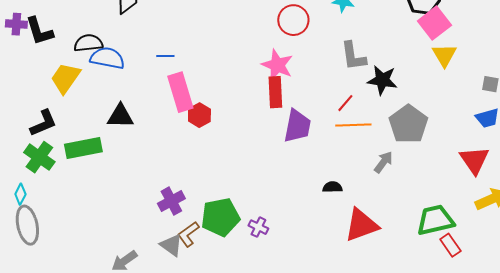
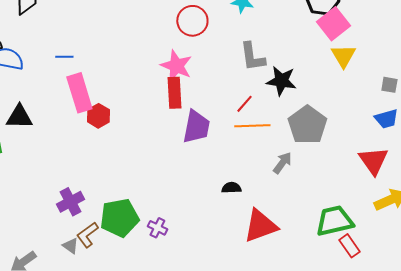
gray triangle: (171, 245) -> (70, 246), size x0.7

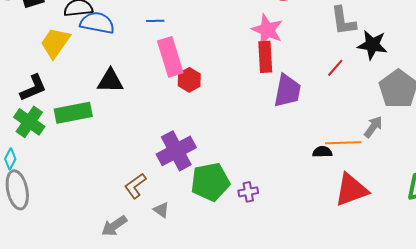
orange line: (252, 126) -> (343, 143), moved
purple cross: (70, 202) -> (176, 151), moved, size x1.4
purple cross: (157, 228) -> (248, 192), turned -36
brown L-shape: (87, 235) -> (135, 186), moved

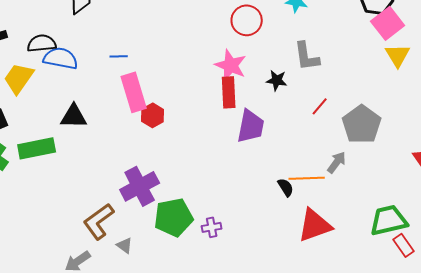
black star: (372, 45) -> (277, 80), moved, size x0.7
red line: (335, 68) -> (320, 106), moved
black semicircle: (322, 152) -> (286, 187), turned 60
brown L-shape: (135, 186) -> (99, 221), size x1.4

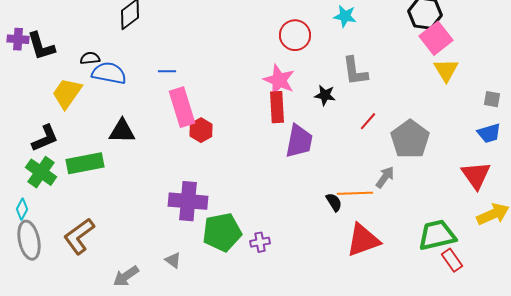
black semicircle: (42, 43) -> (90, 58), size x0.7
purple cross: (140, 186) -> (188, 201), turned 33
brown L-shape: (99, 221) -> (79, 236), moved

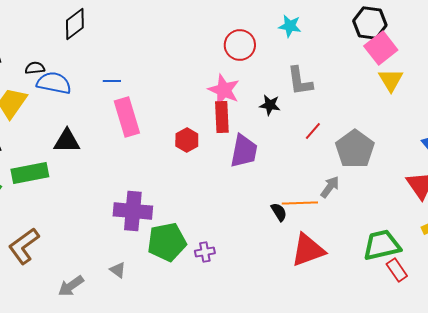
red hexagon: (201, 130) -> (187, 140), moved

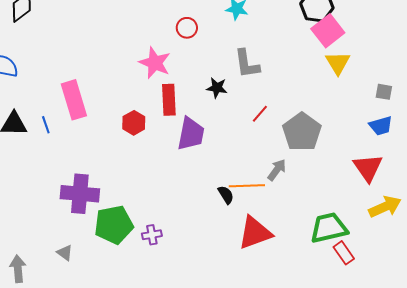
red circle: (240, 45) -> (187, 28), size x0.7
blue line: (112, 81) -> (46, 125), moved, turned 72
pink star: (224, 90) -> (155, 63), moved
gray arrow: (71, 286) -> (18, 269), turned 120

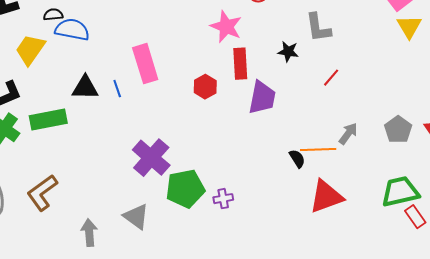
gray pentagon: (302, 132) -> (398, 130), moved, size x0.7
purple cross: (80, 194) -> (151, 158), turned 36
gray triangle: (65, 253) -> (136, 217), size x1.6

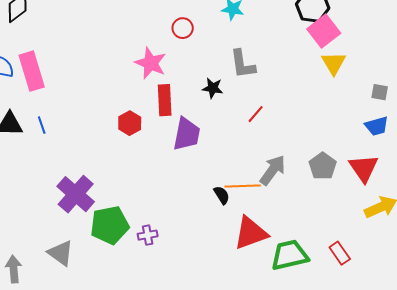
pink rectangle: (145, 64) -> (32, 71), moved
gray arrow: (348, 134) -> (273, 170), size x1.4
green trapezoid: (400, 192) -> (290, 255), moved

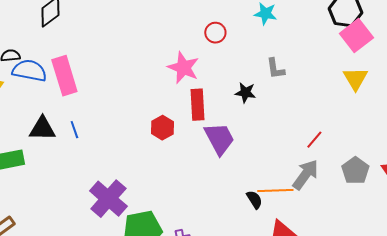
yellow triangle: (334, 63) -> (355, 79), moved
gray L-shape: (243, 64) -> (275, 69), size x0.7
red line: (256, 114) -> (314, 140), moved
purple trapezoid: (187, 134) -> (219, 139), turned -39

